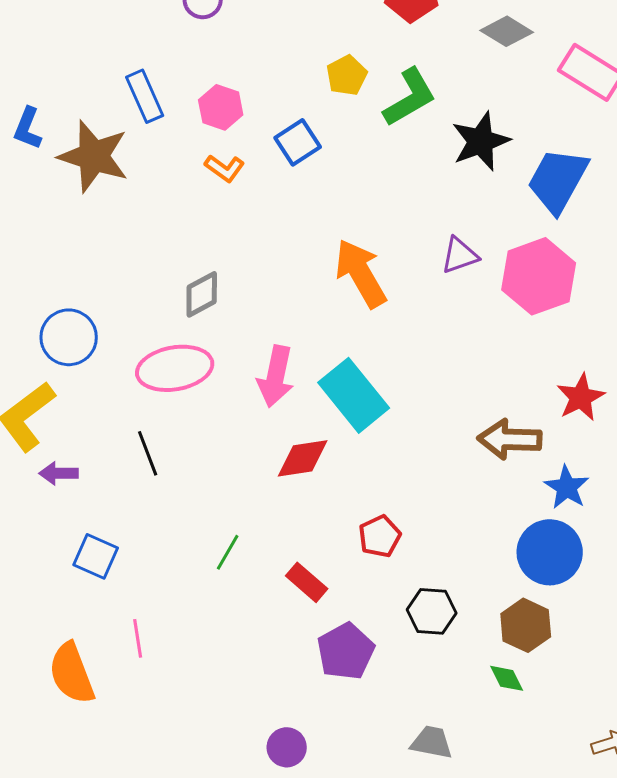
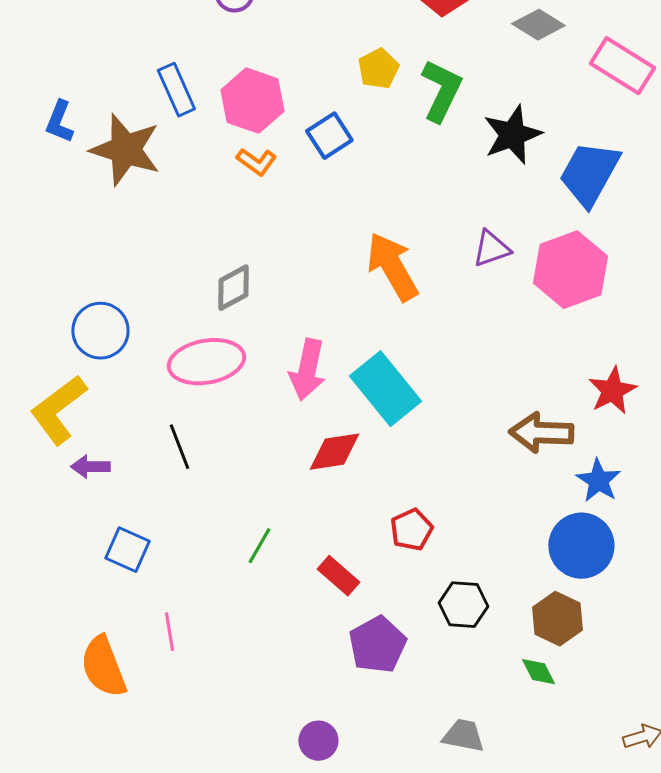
green L-shape: (410, 97) -> (441, 91), turned -34
pink hexagon: (221, 107) -> (252, 101), size x1.4

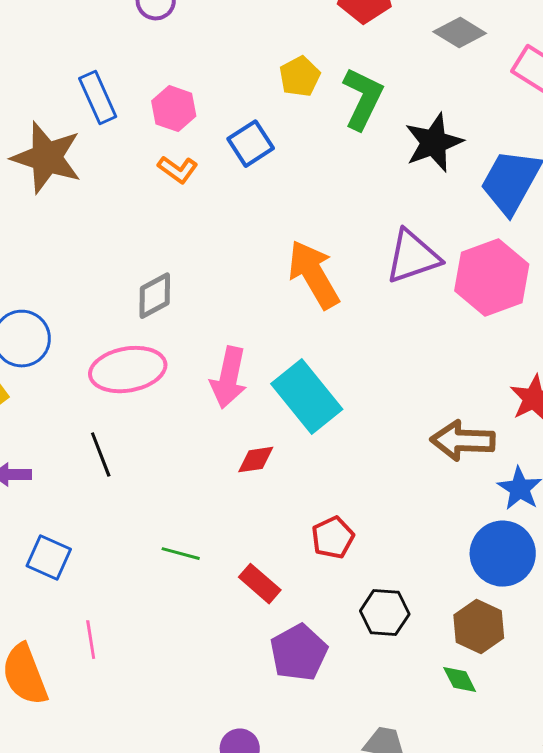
pink hexagon: (252, 101) -> (174, 109), size x0.7
purple triangle: (491, 249) -> (413, 257), size x1.5
red diamond: (334, 452) -> (256, 460), size x0.7
green line: (259, 546) -> (181, 554), turned 75

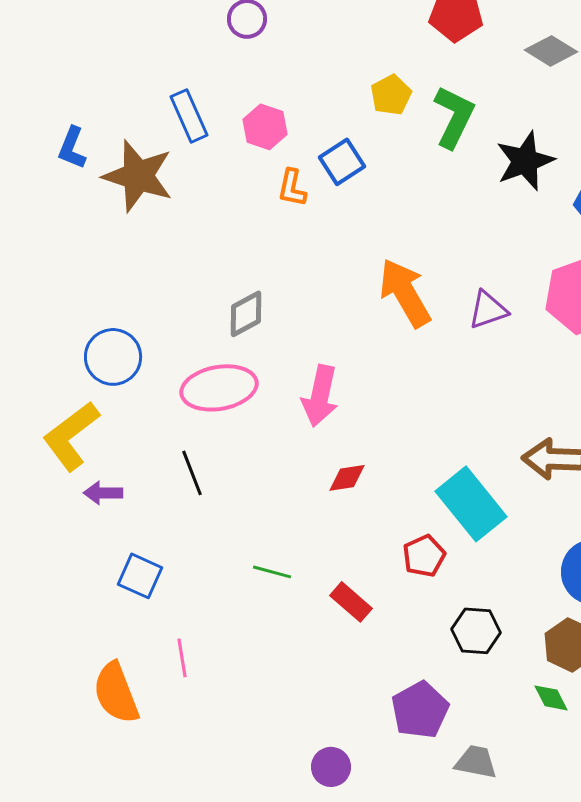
orange L-shape: (178, 170) -> (292, 188), moved, turned 66
purple triangle: (413, 257) -> (488, 310), moved, size x0.7
cyan rectangle: (307, 397) -> (471, 504), moved
purple pentagon: (299, 653) -> (420, 710), moved

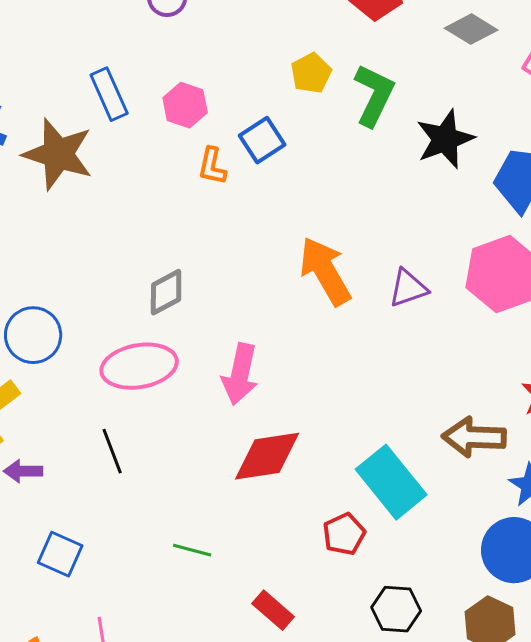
red diamond: (347, 478) -> (267, 456), size x1.8
red rectangle: (351, 602) -> (273, 610), moved

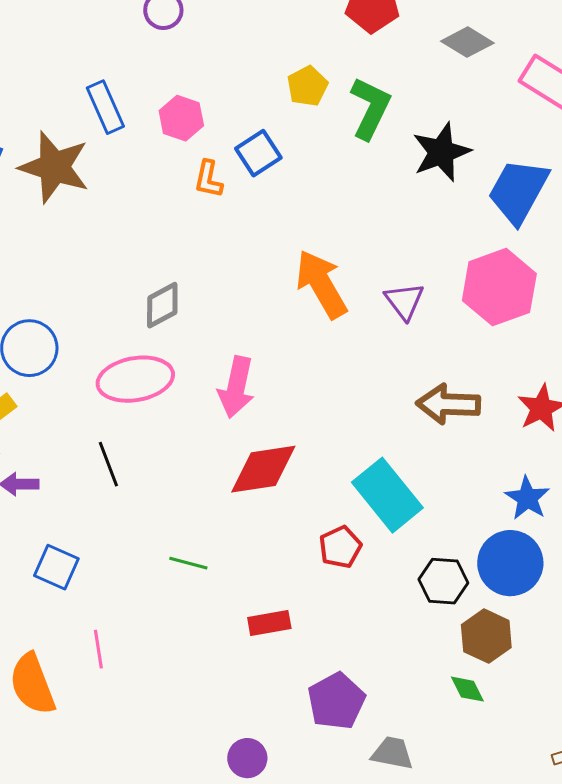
purple triangle: (408, 288) -> (404, 301), turned -48
brown arrow: (474, 437) -> (448, 404), moved
black hexagon: (396, 609) -> (443, 581), moved
red rectangle: (273, 610) -> (269, 623), turned -51

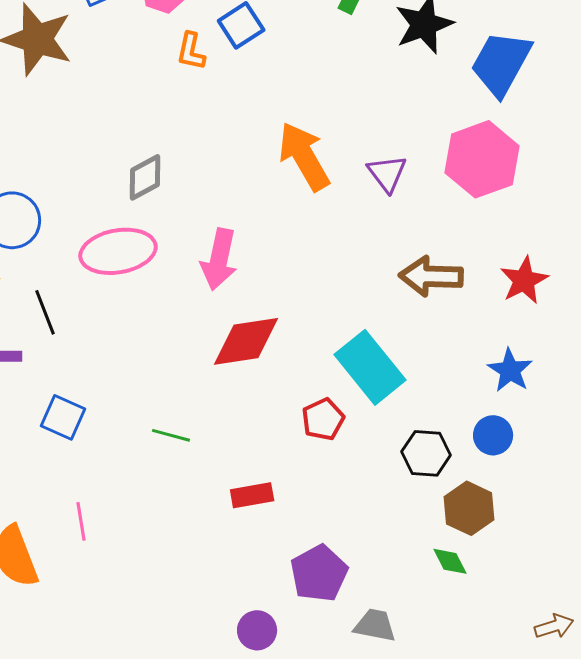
black line: (108, 464) -> (45, 312), moved
blue circle: (510, 563) -> (493, 435), size x0.6
blue square: (56, 567) -> (63, 417), moved
purple circle: (247, 758) -> (257, 630), moved

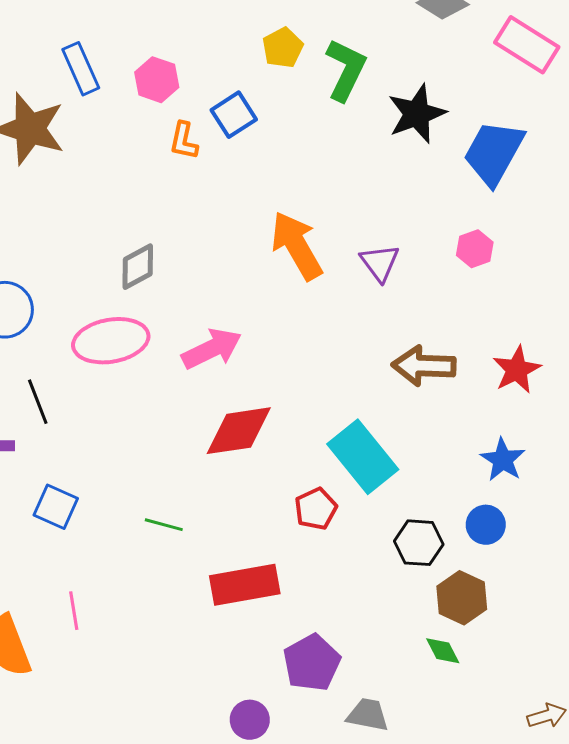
pink hexagon: (482, 159) -> (475, 249), size x0.5
pink arrow: (219, 259) -> (212, 349), turned -128
red rectangle: (252, 495) -> (245, 585), size x1.6

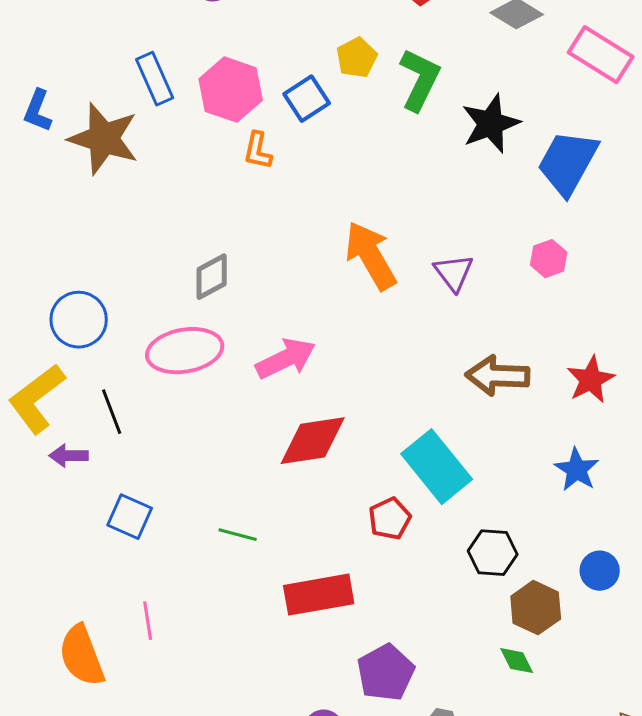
pink hexagon: (157, 80) -> (231, 90), size x1.4
blue square: (234, 115) -> (307, 99), moved
blue circle: (486, 525) -> (600, 571), moved

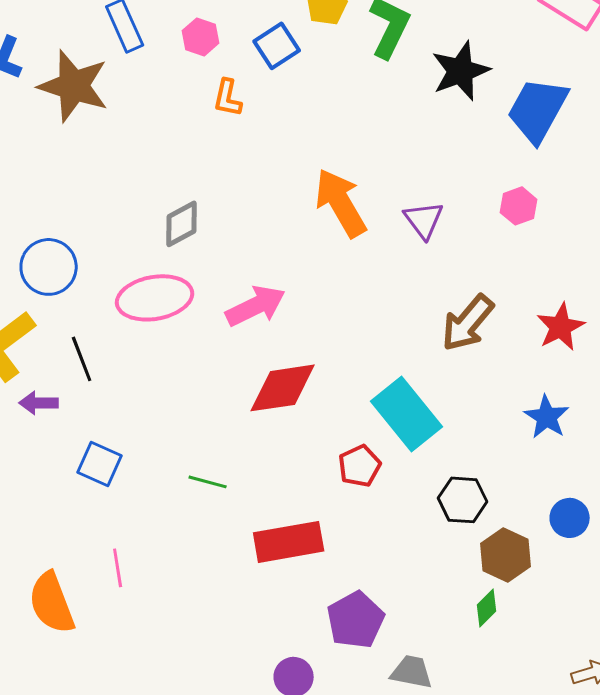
pink hexagon: (231, 90) -> (201, 37), size x0.6
brown arrow: (498, 376) -> (468, 323), turned -52
green diamond: (517, 661) -> (487, 608), turned 72

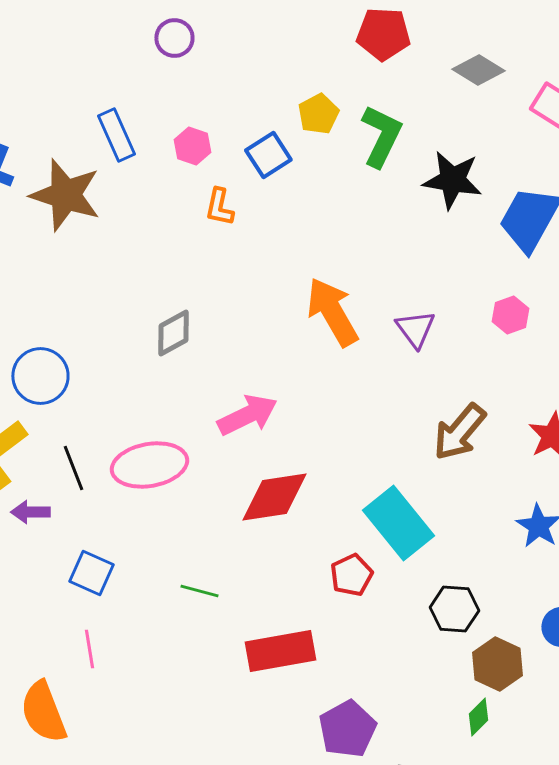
black star: (461, 71) -> (452, 180), turned 30
pink ellipse: (155, 298) -> (149, 465), moved
pink line: (118, 568) -> (89, 649), moved

